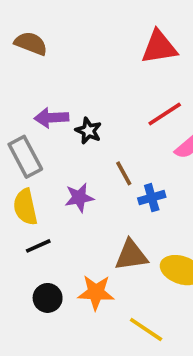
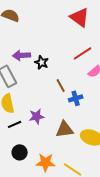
red triangle: (159, 47) -> (80, 17), turned 45
purple star: (79, 198) -> (37, 116), moved
orange star: (96, 292) -> (46, 162), moved

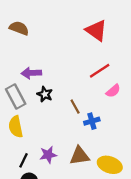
black star: (42, 62) -> (45, 94), moved
purple star: (37, 116) -> (48, 155), moved
black line: (15, 124) -> (24, 160), moved, turned -40

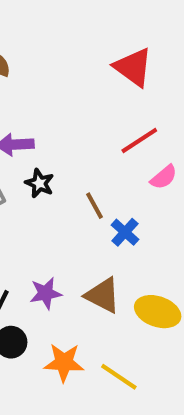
blue cross: (92, 121) -> (125, 232), turned -32
brown triangle: (80, 156) -> (103, 295), turned 35

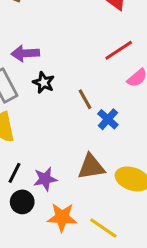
purple star: (46, 293) -> (45, 179), moved
brown triangle: (103, 295) -> (91, 167), turned -36

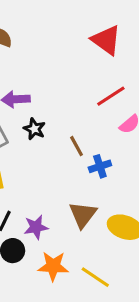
blue cross: (108, 119) -> (100, 166), turned 30
brown triangle: (91, 167) -> (83, 215), turned -44

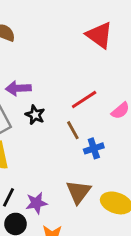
red line: (111, 96) -> (84, 99), moved

